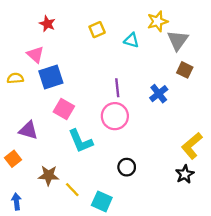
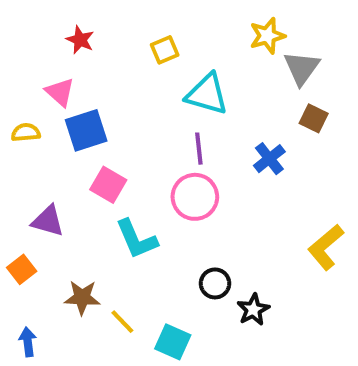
cyan triangle: (131, 40) -> (207, 94), moved, size x1.6
black star: (185, 174) -> (253, 310), moved

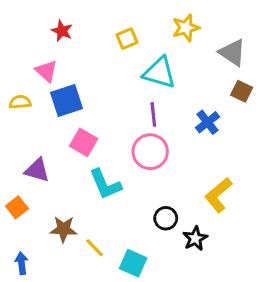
yellow star: (267, 36) -> (186, 28), moved
gray triangle: (302, 68) -> (232, 53), turned -32
yellow L-shape: (326, 247) -> (218, 195), moved

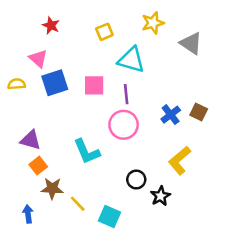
brown square: (242, 91) -> (199, 112), moved
blue cross: (208, 122) -> (171, 115), moved
pink square: (84, 142) -> (94, 85), moved, turned -30
orange square: (17, 207) -> (38, 166), moved
blue arrow: (22, 263) -> (28, 214), moved

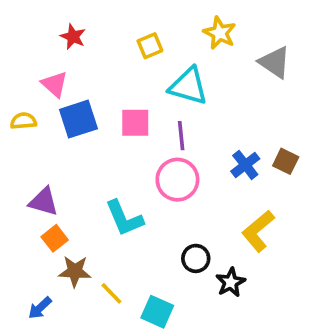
yellow star: (153, 23) -> (220, 33), turned -30
blue arrow: (28, 214) -> (40, 308), turned -126

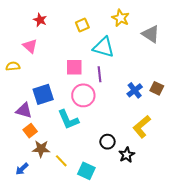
blue square: (78, 119) -> (43, 94), moved
pink circle: (177, 180) -> (83, 95), moved

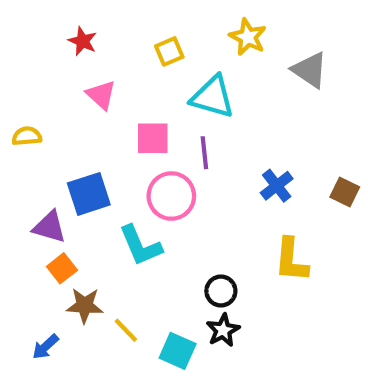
pink triangle: (30, 46) -> (101, 95), moved
brown square: (157, 88) -> (345, 192), moved
yellow L-shape: (142, 127) -> (291, 260), turned -45
black star: (127, 155) -> (223, 330), moved

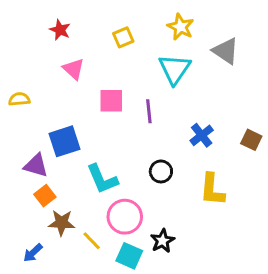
cyan triangle: (213, 97) -> (175, 69), moved, turned 48
pink circle: (171, 196) -> (125, 217), moved
black circle: (221, 291) -> (161, 171), moved

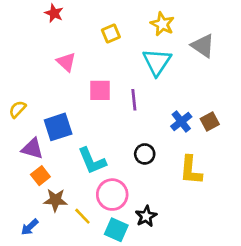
red star: (60, 30) -> (54, 13), moved
yellow semicircle: (19, 99) -> (17, 109), moved, turned -42
brown square: (251, 140) -> (210, 121), moved, turned 36

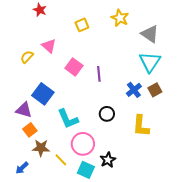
cyan triangle: (157, 62) -> (150, 62), moved
pink square: (100, 90) -> (74, 67), turned 36
yellow semicircle: (17, 109) -> (27, 57), moved
blue square: (58, 127) -> (43, 94), turned -35

